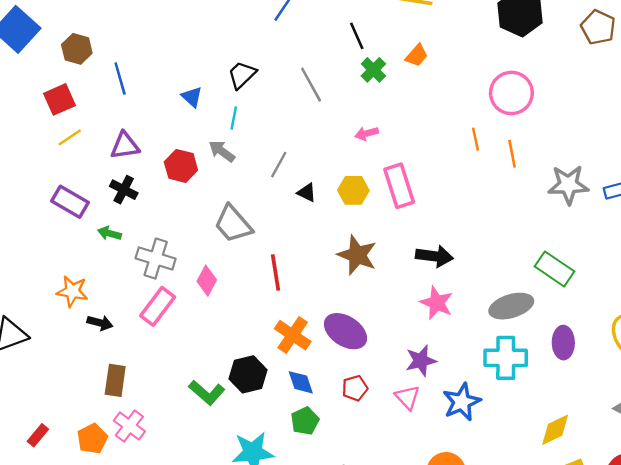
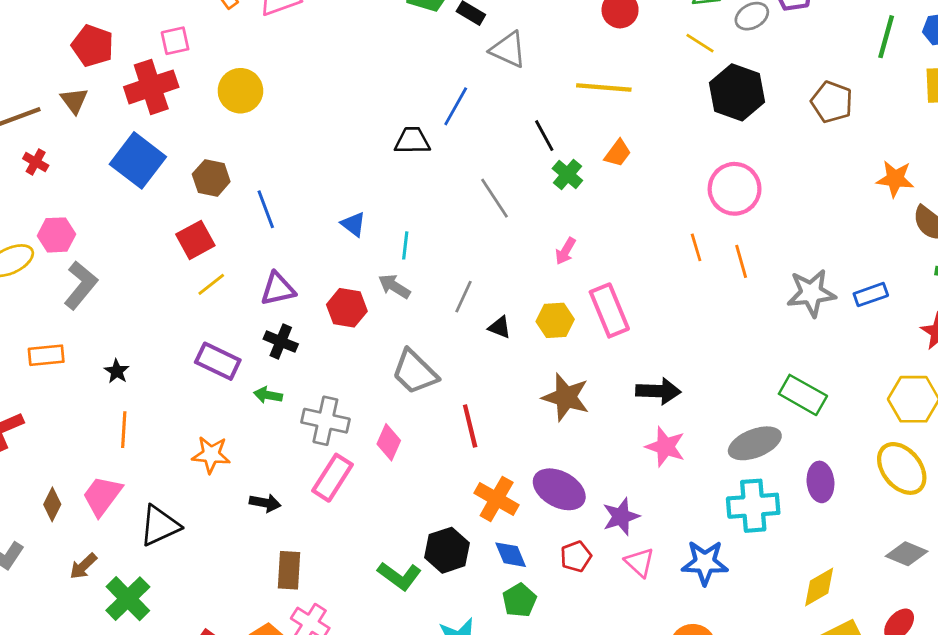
black trapezoid: (242, 75) -> (412, 141), moved, turned 48
pink arrow: (367, 133) -> (565, 251), turned -40
orange star: (72, 291) -> (211, 455), moved
purple star: (421, 361) -> (621, 516), moved
blue star: (462, 402) -> (705, 563), turned 30

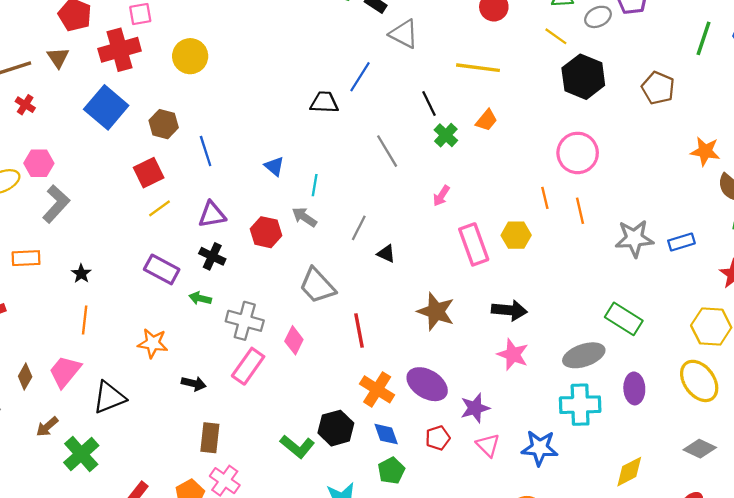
yellow hexagon: (555, 320) -> (516, 235), moved

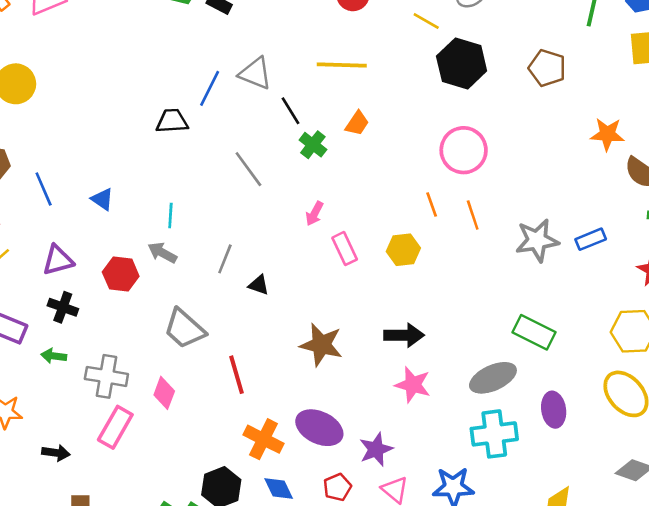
gray triangle: (404, 34) -> (255, 73), moved
blue triangle: (274, 166) -> (102, 199), moved
pink rectangle: (474, 244) -> (345, 249), moved, size x0.7

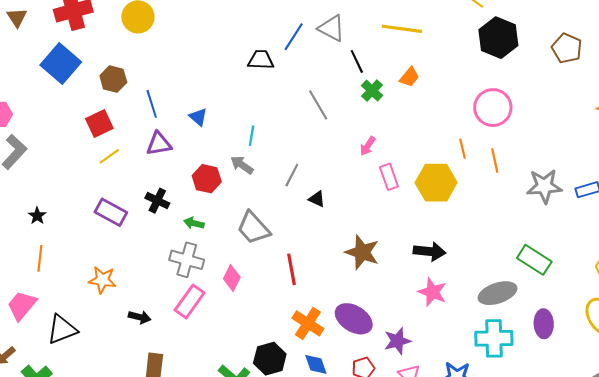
yellow hexagon: (403, 250) -> (436, 183), size x1.5
purple triangle: (58, 260) -> (159, 144), moved
green arrow: (54, 356) -> (194, 223), moved

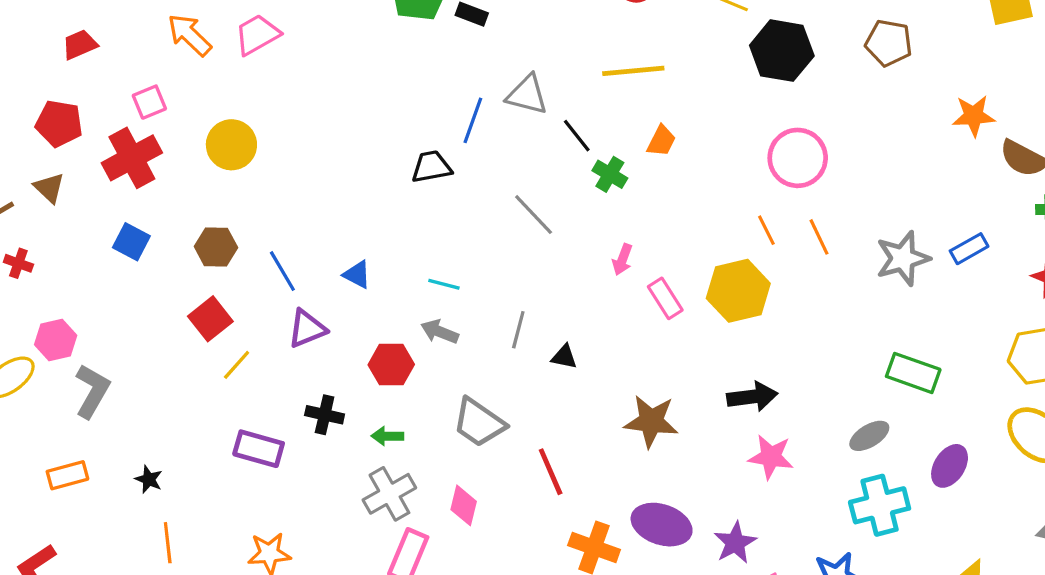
blue square: (61, 63) -> (131, 242), size x0.6
cyan line: (252, 136) -> (444, 284), turned -72
gray cross: (187, 260) -> (389, 494), turned -32
gray ellipse: (498, 293) -> (869, 436), size x0.7
purple ellipse: (544, 324) -> (950, 466), turned 48

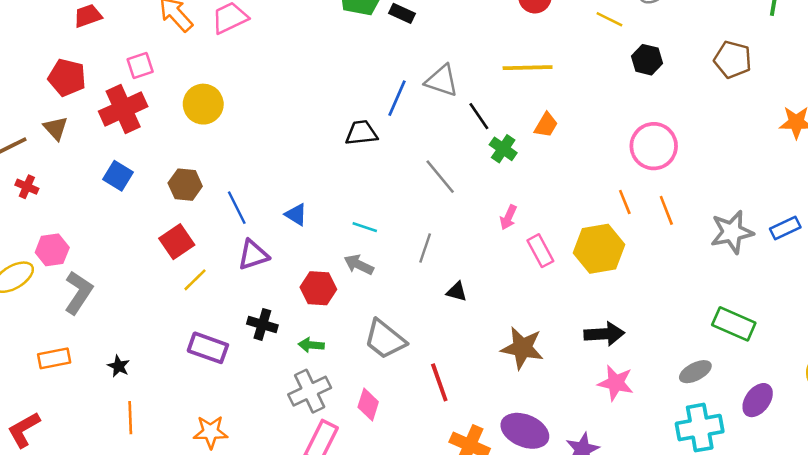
black hexagon: (782, 51) -> (647, 60), size x0.6
gray line: (518, 330) -> (425, 248), moved

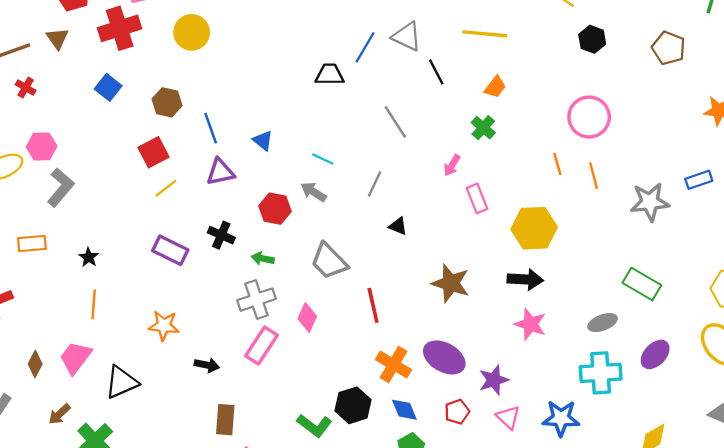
green cross: (503, 149) -> (483, 128), moved
blue rectangle: (785, 228) -> (699, 180), moved
yellow hexagon: (599, 249) -> (534, 228), moved

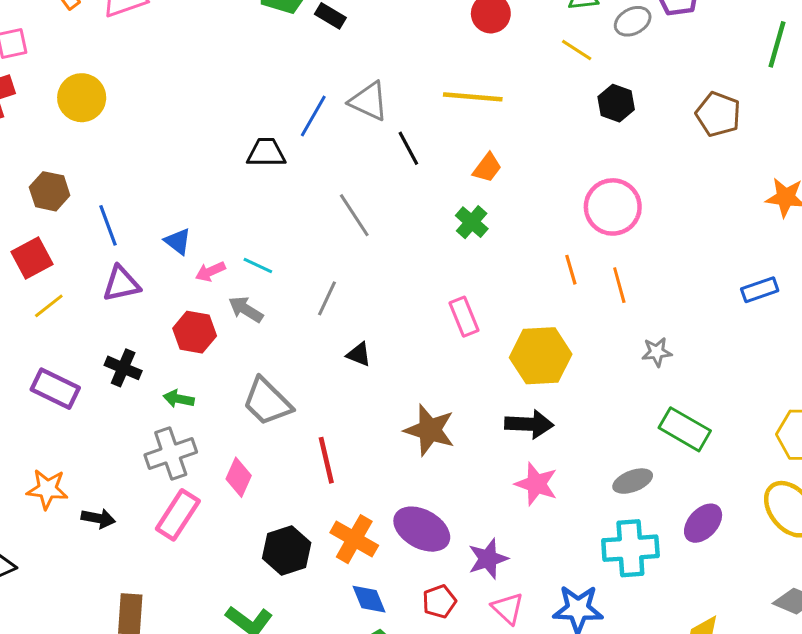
pink arrow: (452, 165) -> (210, 272), moved, turned 35
gray star: (650, 202) -> (657, 352), moved, size x0.6
black arrow: (207, 365) -> (98, 518), moved
black hexagon: (353, 405) -> (287, 551), moved

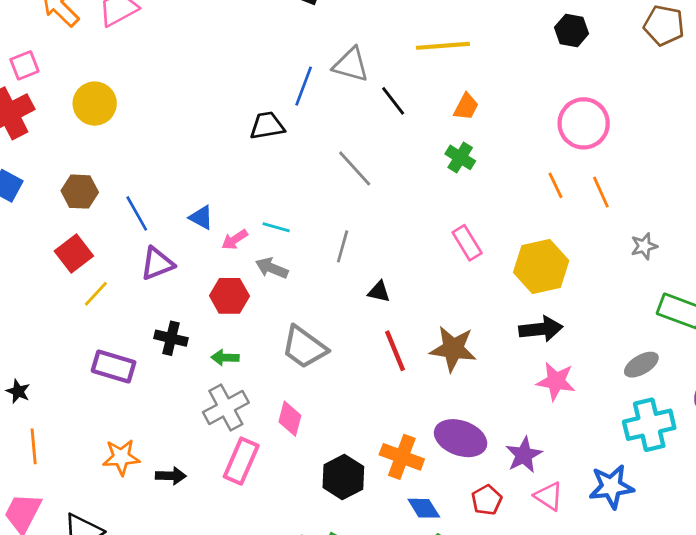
red line: (326, 460) -> (395, 351), moved

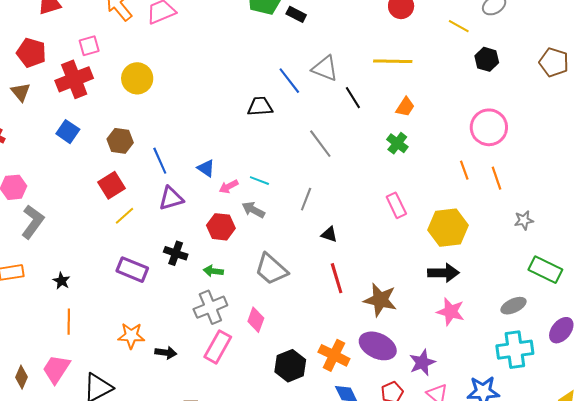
blue line: (304, 86) -> (289, 81), turned -64
brown star: (453, 349) -> (380, 300), moved

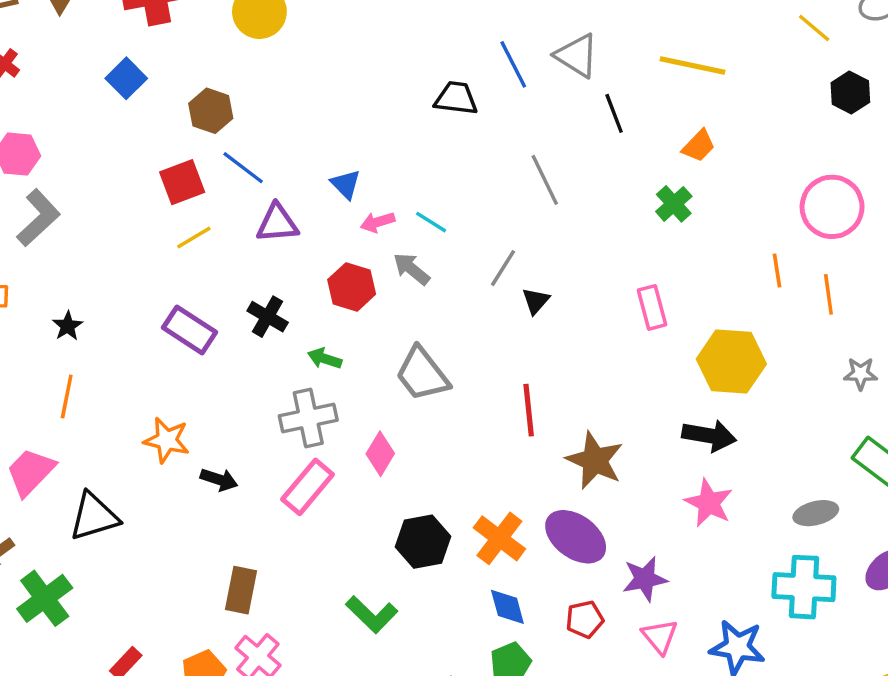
blue line: (160, 161) -> (243, 168), moved, turned -40
black triangle: (329, 234) -> (536, 301), moved, turned 42

